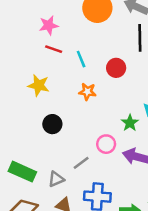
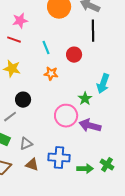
red line: (54, 49) -> (14, 40), moved
pink circle: (106, 144) -> (66, 116), size x1.5
gray line: (81, 163) -> (10, 117), moved

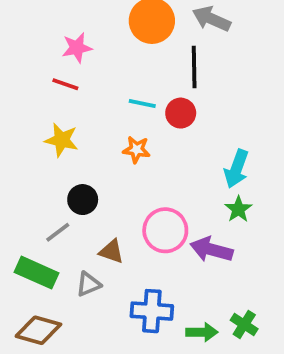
black line: (93, 31) -> (194, 67), moved
cyan line: (46, 48) -> (142, 103), moved, turned -56
green star: (85, 99) -> (238, 209), moved
brown triangle: (32, 165) -> (111, 251), moved

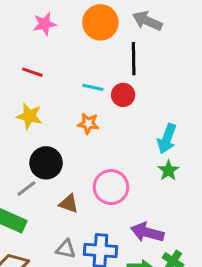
pink star: (77, 48) -> (45, 24), moved
black circle: (83, 200) -> (46, 163), size x1.4
purple arrow: (211, 250) -> (147, 232), moved
gray triangle: (88, 284) -> (66, 249), moved, turned 35

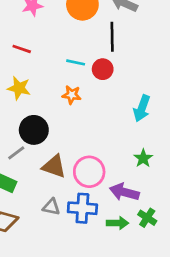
green star: (168, 170) -> (143, 158), moved
pink circle: (111, 187) -> (89, 172), moved
brown triangle: (69, 204) -> (54, 166), size x1.4

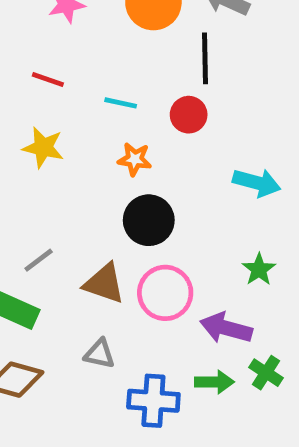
cyan line: (76, 62) -> (121, 103), moved
cyan arrow: (142, 108) -> (257, 183), turned -95
black circle: (34, 130) -> (149, 220), moved
blue cross: (82, 208) -> (153, 401), moved

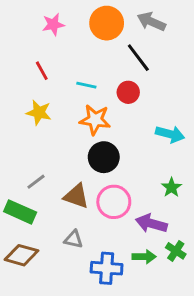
black line: (205, 58) -> (138, 58), turned -36
red line: (48, 79) -> (42, 71), turned 42
orange star: (135, 159) -> (95, 120), size x1.5

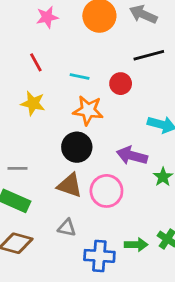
black line: (138, 58) -> (149, 55), moved, turned -68
black circle: (104, 157) -> (77, 147), moved
gray line: (36, 182) -> (17, 168), moved, turned 36
purple arrow: (151, 224) -> (132, 156), moved

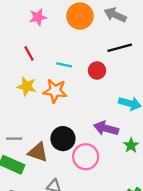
orange star: (88, 110) -> (55, 91), moved
black circle: (77, 147) -> (63, 139), moved
brown triangle: (70, 185) -> (38, 152), moved

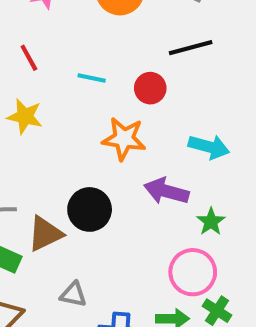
orange star: (55, 91) -> (124, 139), moved
brown triangle: (38, 152) -> (45, 234), turned -45
pink circle: (86, 157) -> (193, 272), moved

